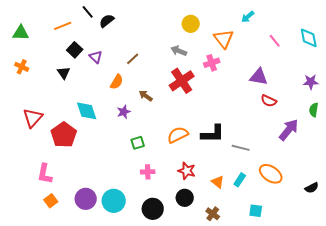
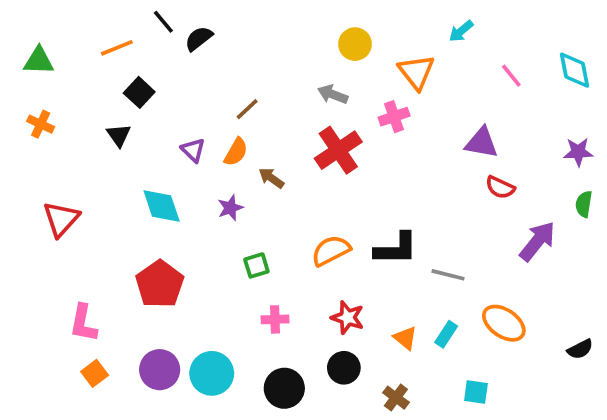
purple triangle: (96, 57) -> (193, 150), moved
orange semicircle: (117, 82) -> (236, 152), moved
red pentagon: (64, 135) -> (160, 284), moved

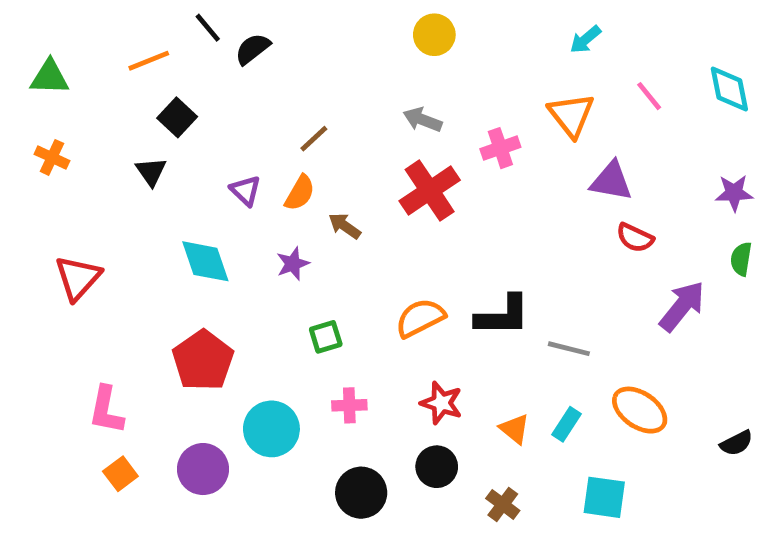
yellow circle: (355, 44) -> (434, 35), moved
orange triangle: (416, 72) -> (571, 115), moved
cyan circle: (212, 373) -> (271, 429), moved
cyan square: (476, 392) -> (604, 497), size x1.4

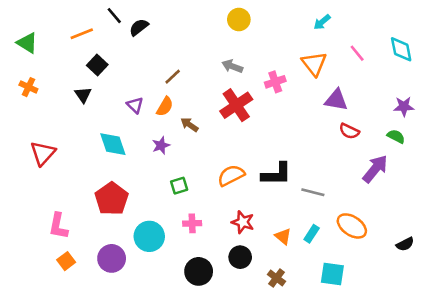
green triangle: (50, 77) -> (27, 43), turned 30
green semicircle: (741, 259) -> (396, 136), moved, turned 108

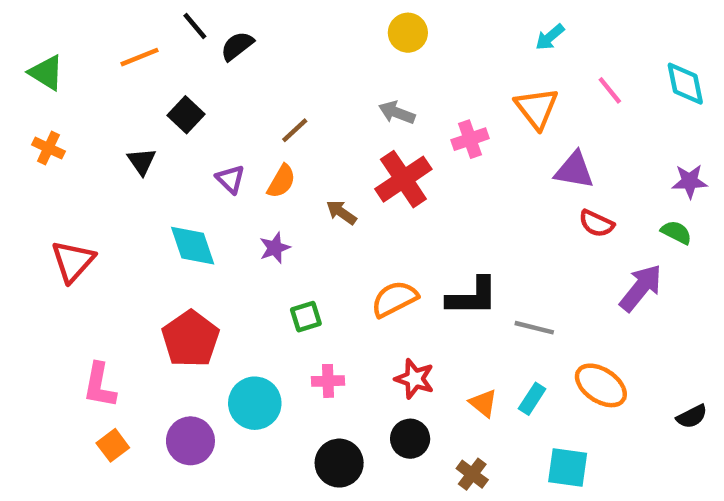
black square: (97, 65) -> (186, 115), moved
brown arrow: (190, 125) -> (341, 212), moved

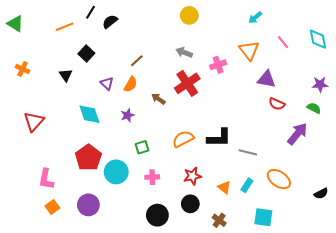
black line: (195, 26) -> (90, 12), turned 72
green triangle: (46, 73) -> (15, 24), moved
red star: (415, 379) -> (192, 176), turned -30
cyan circle: (255, 403) -> (116, 172), moved

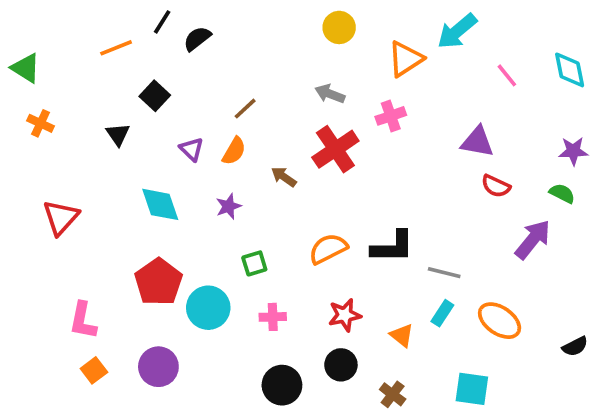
cyan arrow: (255, 17) -> (457, 31), size x1.6
green triangle: (15, 24) -> (26, 68), moved
orange triangle: (249, 50) -> (405, 59), moved, turned 35
cyan rectangle: (247, 185) -> (442, 313), moved

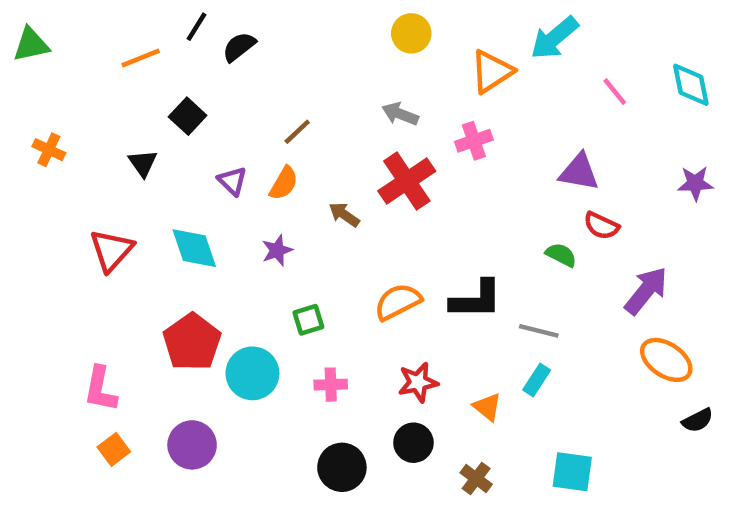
green triangle: (26, 68) -> (31, 45), moved, turned -44
green semicircle: (562, 193) -> (561, 255), moved
red triangle: (61, 217) -> (112, 250), moved
orange ellipse: (500, 321) -> (666, 360), moved

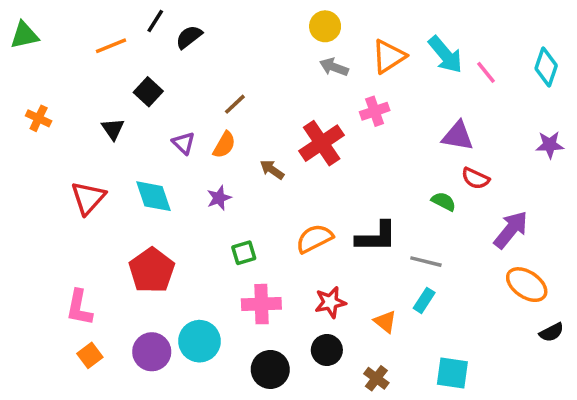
cyan arrow: (554, 38) -> (445, 55), moved, turned -90
cyan diamond: (691, 85) -> (546, 67), turned 30
gray arrow: (400, 114) -> (334, 67), moved
cyan circle: (252, 373) -> (199, 341), moved
pink cross: (331, 385) -> (261, 304), size x1.5

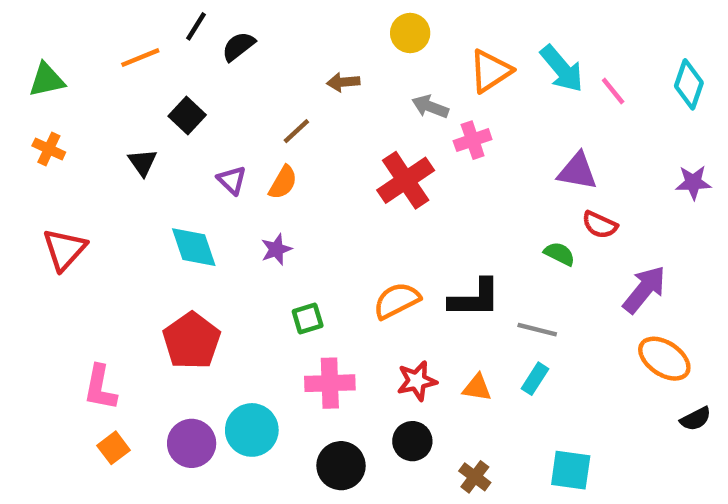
green triangle: (24, 35) -> (47, 80), moved
gray arrow: (334, 67) -> (430, 107), moved
brown arrow: (272, 170) -> (343, 82), moved, turned -40
red triangle: (88, 198) -> (64, 249), moved
orange triangle: (385, 322) -> (477, 388), moved, turned -30

